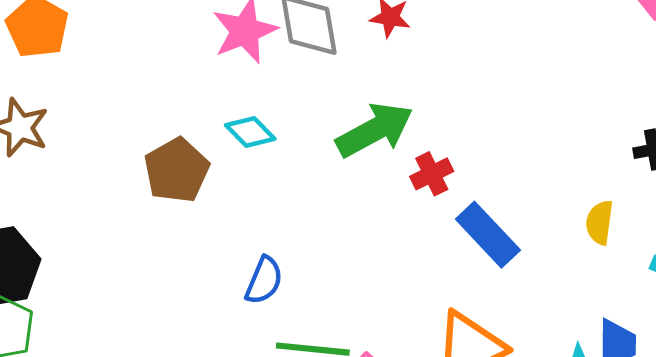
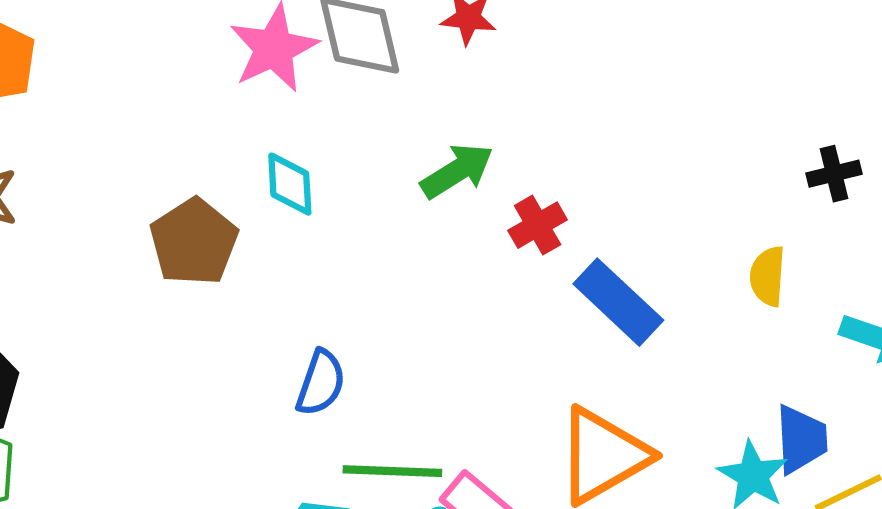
green arrow: (375, 130) -> (457, 171), size x0.7
cyan diamond: (250, 132) -> (290, 184), turned 45

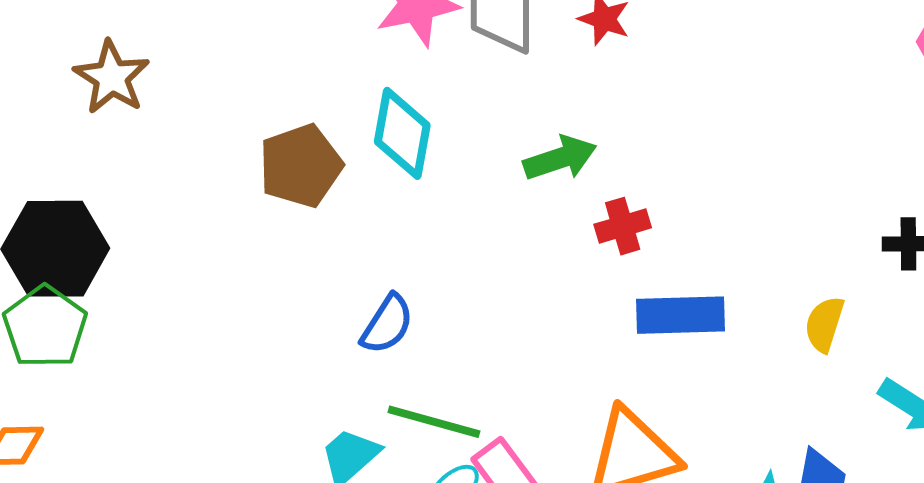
cyan diamond: (290, 184) -> (402, 133), size x1.4
blue rectangle: (618, 302) -> (680, 315), turned -58

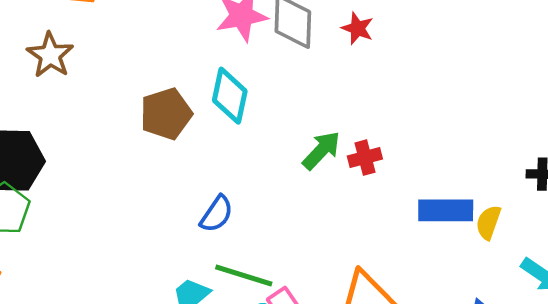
green arrow: (560, 158) -> (321, 150), moved, turned -30
blue rectangle: (680, 315) -> (446, 210), moved

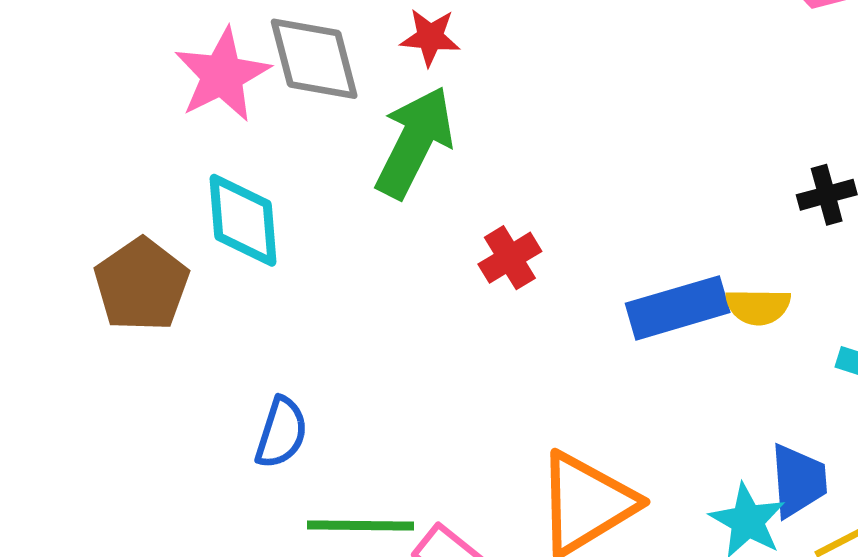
green arrow: (321, 150) -> (414, 142), moved, size x1.4
yellow semicircle: (488, 222) -> (758, 307), turned -92

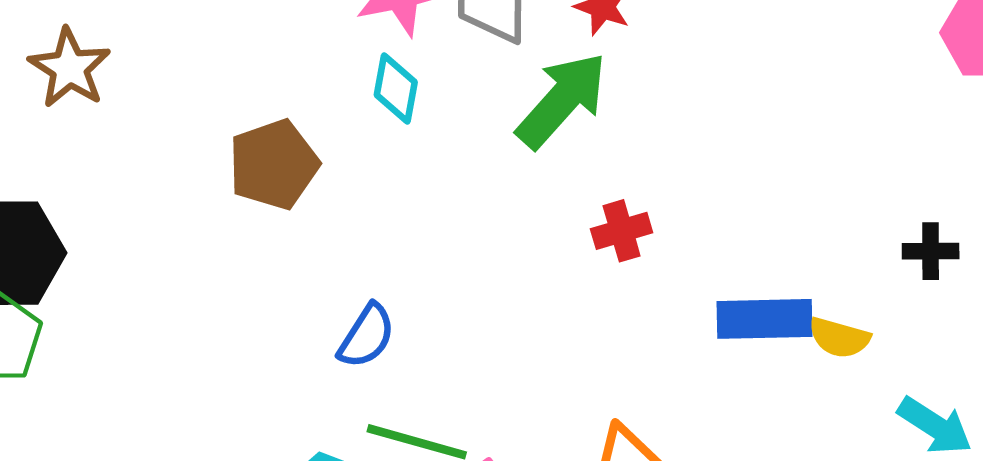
cyan diamond: (243, 220) -> (396, 89), moved, size x0.7

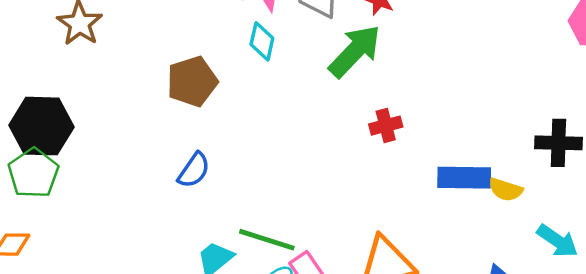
black cross: (931, 251) -> (558, 143), size x1.5
blue semicircle: (367, 336) -> (194, 170), moved

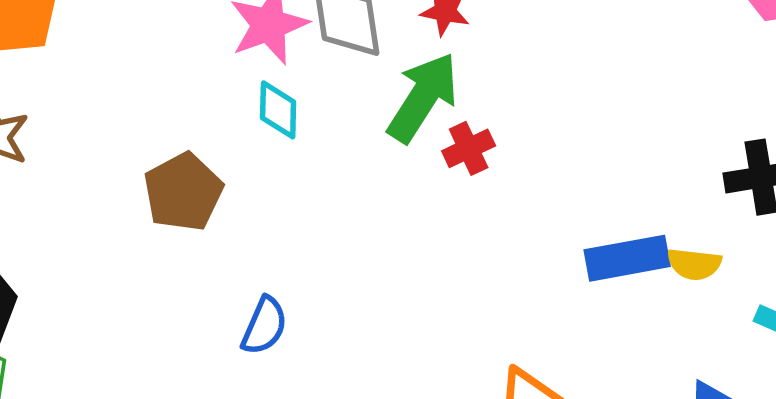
red cross: (386, 126) -> (469, 148), moved
blue semicircle: (194, 170) -> (264, 326), moved

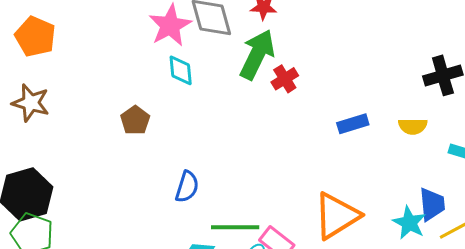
brown pentagon: (183, 192) -> (135, 120), size x0.7
blue rectangle: (627, 258) -> (353, 124), moved, size x0.7

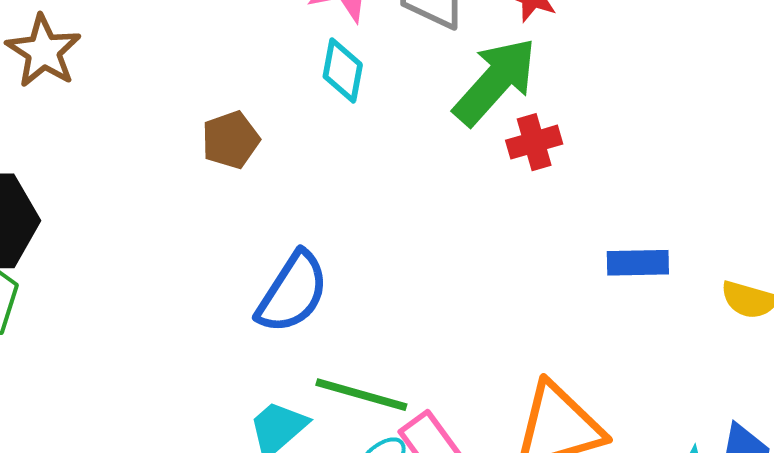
blue semicircle: (187, 187) -> (293, 292), size x1.4

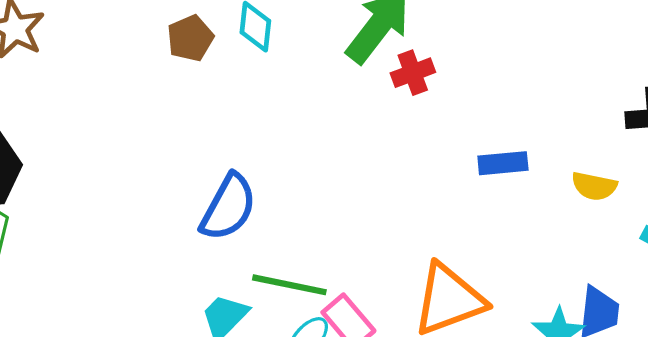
brown pentagon: (231, 140) -> (190, 38), moved

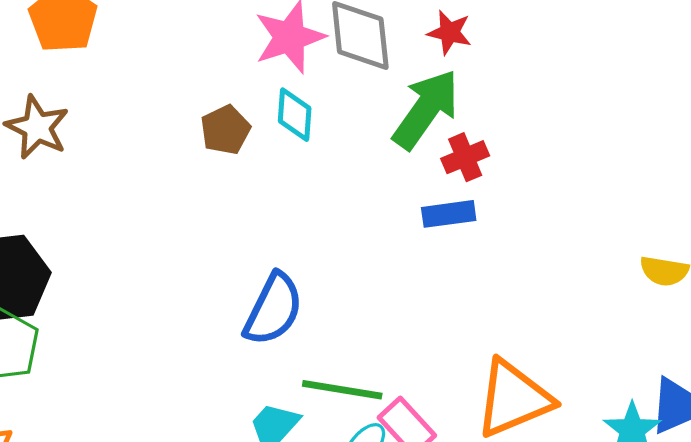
blue rectangle: (503, 163) -> (449, 214), moved

